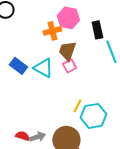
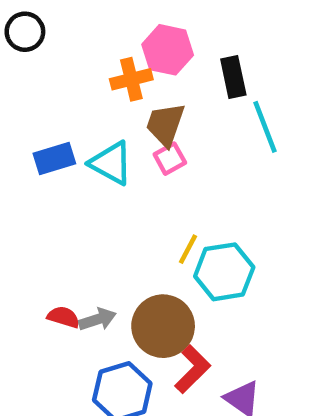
blue rectangle: (18, 66) -> (54, 159), turned -54

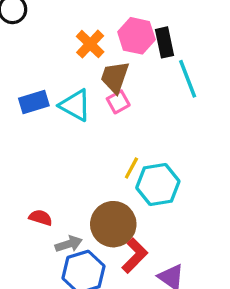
pink hexagon: (168, 50) -> (136, 36), moved
orange cross: (131, 79) -> (90, 44), turned -32
gray arrow: (97, 319) -> (69, 244), moved

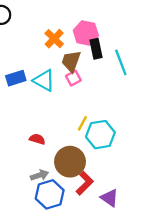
black rectangle: (164, 42) -> (96, 49), moved
red semicircle: (41, 218) -> (37, 139), moved

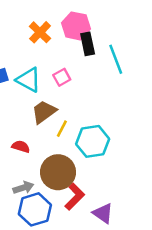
brown trapezoid: (71, 61) -> (44, 112), moved, turned 35
yellow line: (82, 123) -> (62, 129), moved

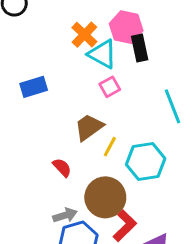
cyan line: (116, 59) -> (173, 106), moved
cyan triangle: (28, 80) -> (102, 54), moved
red semicircle: (21, 147) -> (62, 167), turned 30

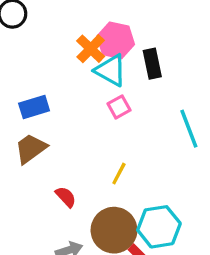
pink hexagon: (126, 27) -> (116, 40), moved
brown trapezoid: (89, 127) -> (31, 149), moved
cyan hexagon: (146, 162) -> (159, 227), moved

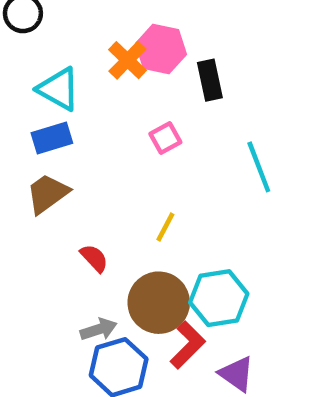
cyan triangle: (111, 70) -> (59, 89), moved

